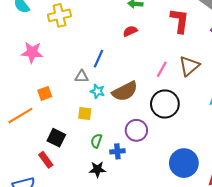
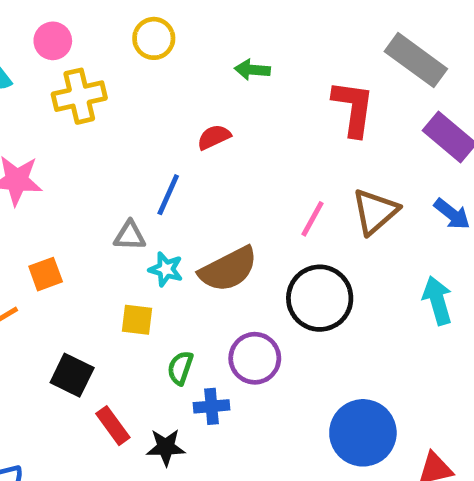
red semicircle: (130, 31) -> (214, 137), moved
green semicircle: (96, 141) -> (180, 368), moved
red rectangle: (46, 160) -> (113, 426), moved

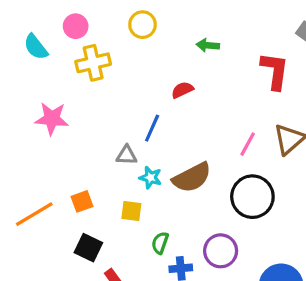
orange square: (46, 274) -> (82, 201), moved
purple circle: (255, 358) -> (221, 251), moved

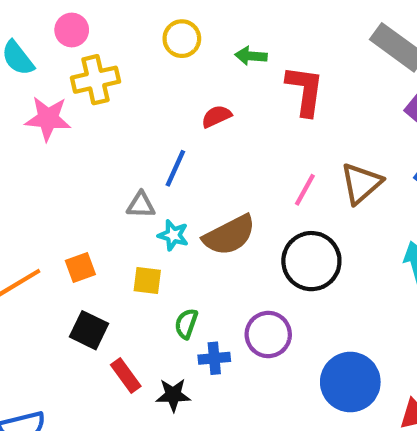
yellow circle: (143, 25) -> (182, 39), moved
red L-shape: (275, 71) -> (305, 90), moved
pink star: (52, 119) -> (48, 119), moved

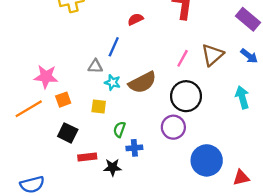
pink star: (48, 119) -> (46, 77), moved
purple circle: (268, 334) -> (173, 127), moved
red rectangle: (126, 376) -> (87, 157), turned -60

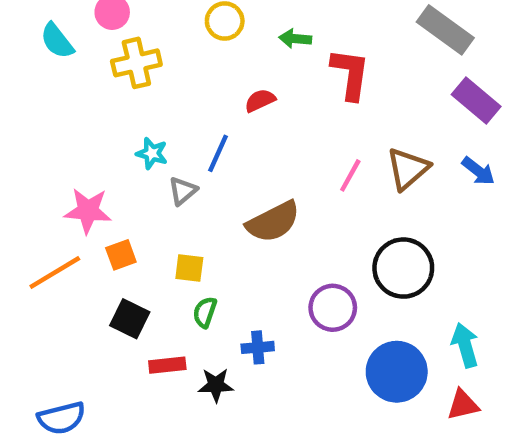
gray triangle: (95, 66) -> (183, 191), turned -42
cyan star: (113, 82) -> (152, 153), moved
black circle: (186, 96) -> (403, 268), moved
cyan arrow: (242, 97) -> (465, 345), moved
green semicircle: (119, 129) -> (205, 312), moved

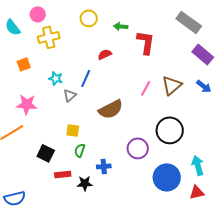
orange square: (121, 255) -> (24, 64), moved

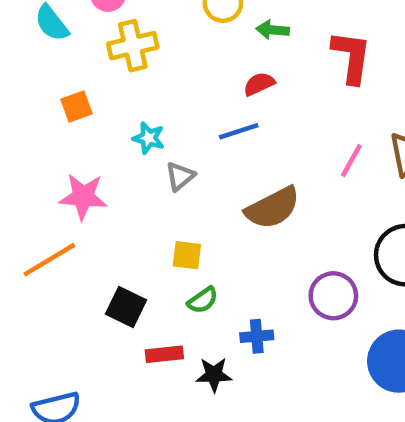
green arrow: (121, 26) -> (273, 30), moved
blue line: (86, 78) -> (239, 131), moved, turned 48
green semicircle: (80, 150) -> (203, 300), turned -144

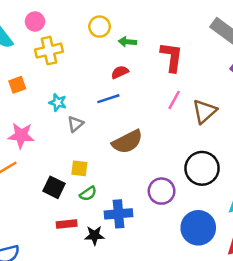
pink line: (351, 161) -> (174, 100), moved
black square: (126, 307) -> (54, 187), moved
blue cross: (257, 336) -> (119, 214), size x1.5

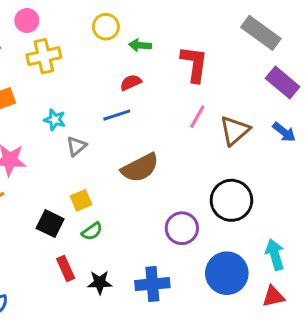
yellow square: (79, 168) -> (81, 200), turned -30
blue cross: (119, 214) -> (152, 284), moved
red rectangle: (67, 224) -> (66, 269), turned 72

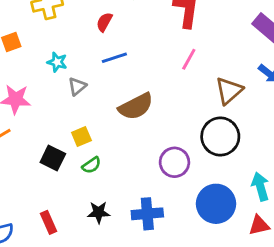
red semicircle: (131, 83) -> (104, 22), moved, turned -36
brown triangle: (235, 131) -> (229, 91), moved
red rectangle: (66, 269) -> (49, 222), moved

